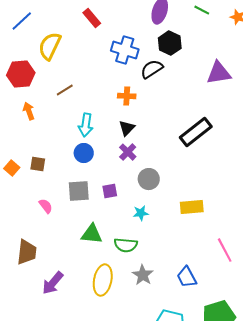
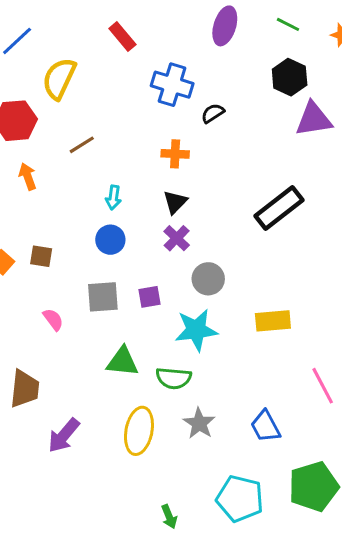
black hexagon: (170, 43) -> (290, 77), moved
black semicircle: (152, 69) -> (213, 113), size x0.7
cyan arrow: (86, 125) -> (113, 198), size x0.7
cyan star: (141, 213) -> (196, 330), size x1.8

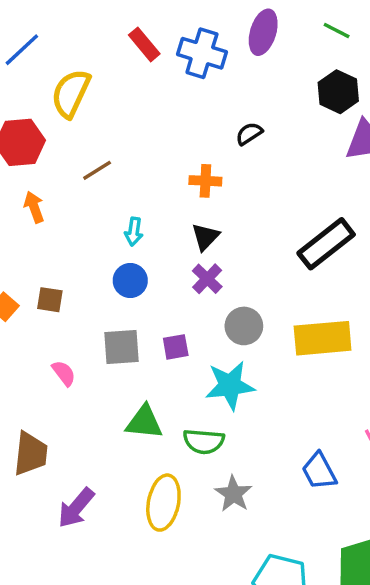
blue cross: (172, 85) -> (202, 53), moved
yellow rectangle: (273, 321) -> (323, 338), moved, size x1.4
blue trapezoid: (265, 426) -> (319, 471), moved

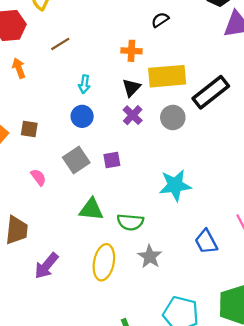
gray circle: (244, 326) -> (173, 117), moved
yellow rectangle: (323, 338) -> (167, 76), moved
gray square: (122, 347) -> (76, 160), turned -30
cyan star: (230, 385) -> (175, 185), moved

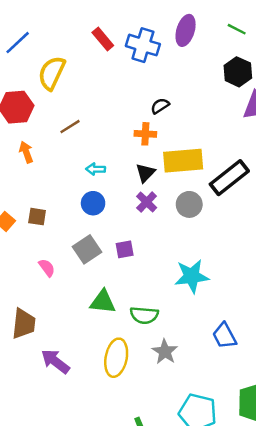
black semicircle: (160, 20) -> (160, 106), moved
cyan arrow: (84, 84) -> (96, 169), turned 84
purple arrow: (46, 266) -> (55, 361), turned 88

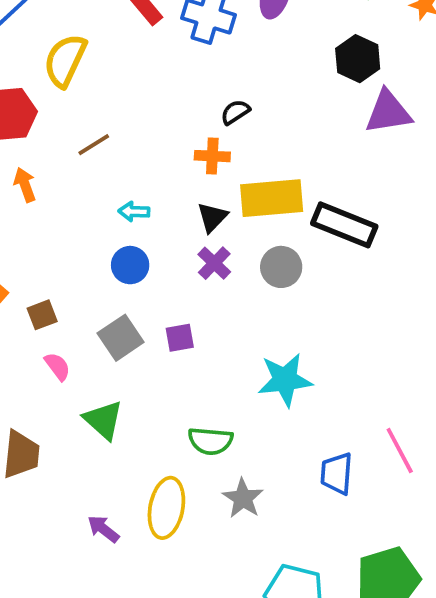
black rectangle: (229, 178) -> (344, 225), turned 60
brown square: (37, 217) -> (42, 315), moved, turned -30
green triangle: (103, 302) -> (103, 420), moved, turned 36
blue trapezoid: (224, 336) -> (337, 473), turned 32
purple arrow: (55, 361) -> (103, 529), moved, size x0.7

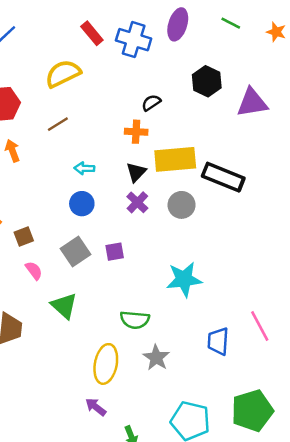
black hexagon: (358, 59) -> (207, 81), moved
yellow semicircle: (65, 60) -> (63, 74), moved, turned 39
purple arrow: (103, 529) -> (96, 407), moved

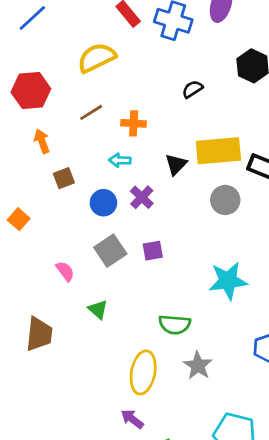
orange cross: (136, 132) -> (134, 123), moved
purple cross: (137, 202) -> (142, 197), moved
blue circle: (82, 204) -> (103, 203), moved
brown square: (24, 236) -> (64, 178), moved
green triangle: (64, 306) -> (98, 309), size x0.7

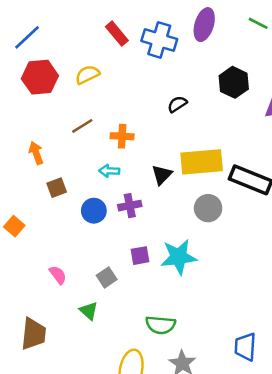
yellow semicircle: (97, 58) -> (87, 75), size x0.7
red hexagon: (31, 91) -> (40, 77), moved
purple cross: (142, 197) -> (130, 206), turned 35
gray square: (110, 251) -> (107, 277), moved, size x0.7
cyan star: (228, 281) -> (179, 257), moved

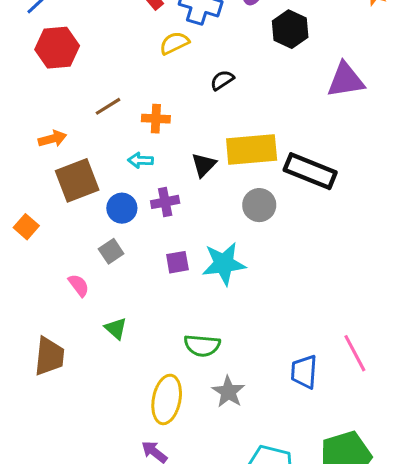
yellow semicircle: (87, 75) -> (174, 43), moved
black hexagon: (234, 82) -> (290, 29), moved
orange arrow: (36, 153) -> (52, 139), turned 95
brown square: (57, 188) -> (77, 180), size x1.8
gray square: (107, 277) -> (111, 251), moved

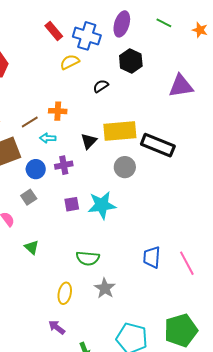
black hexagon: (290, 29) -> (131, 61), moved
brown line: (108, 106) -> (30, 122), moved
blue trapezoid: (304, 372) -> (152, 257), moved
yellow ellipse: (167, 399) -> (65, 293), size x0.7

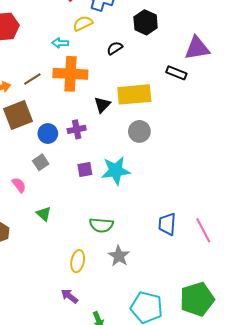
orange cross: (58, 111) -> (70, 74), size x1.8
brown line: (30, 122) -> (32, 79), moved
cyan arrow: (48, 138) -> (60, 43), moved
black rectangle: (158, 145) -> (176, 73), moved, size x0.6

